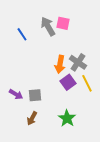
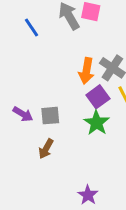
green star: (67, 118) -> (97, 123), moved

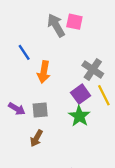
blue line: (32, 28) -> (24, 52), moved
orange arrow: (86, 71) -> (44, 72), moved

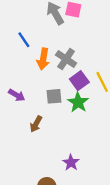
gray cross: (93, 70) -> (66, 59), moved
gray square: (40, 110) -> (54, 96), moved

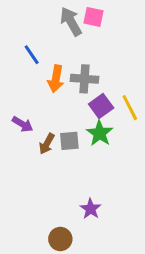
gray cross: (66, 59) -> (84, 79), turned -30
gray square: (54, 96) -> (69, 141), moved
brown arrow: (36, 124) -> (47, 144), moved

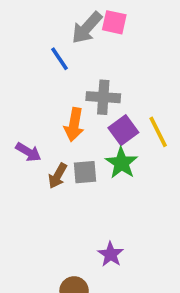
gray arrow: (71, 21) -> (87, 28), turned -108
blue line: (32, 55) -> (59, 59), moved
orange arrow: (56, 79) -> (74, 125), moved

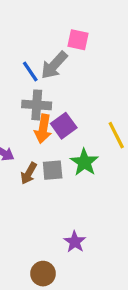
gray arrow: (87, 28) -> (54, 65), moved
gray cross: (103, 97) -> (37, 105), moved
purple square: (123, 130) -> (64, 126), moved

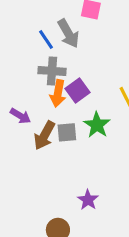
gray arrow: (54, 65) -> (68, 33), turned -72
brown arrow: (29, 173) -> (44, 135), size x1.4

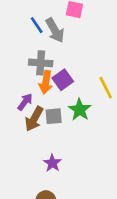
blue line: (46, 39) -> (37, 25), moved
purple arrow: (20, 116) -> (25, 102), moved, turned -84
purple star: (88, 200) -> (52, 163), moved

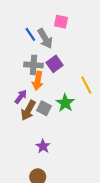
purple square: (63, 80) -> (55, 64), moved
gray square: (54, 116) -> (44, 108), turned 32

